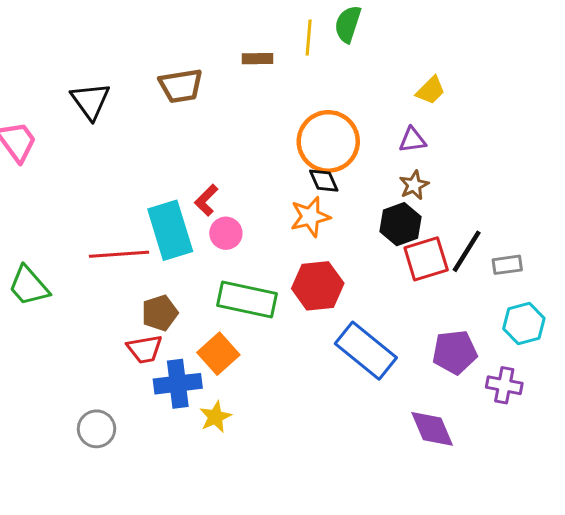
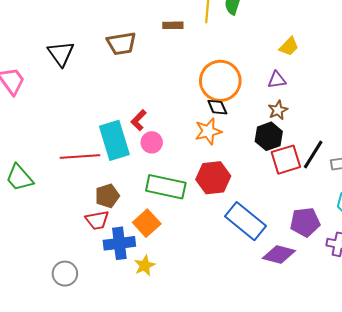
purple diamond: (432, 429) -> (279, 254), moved, turned -52

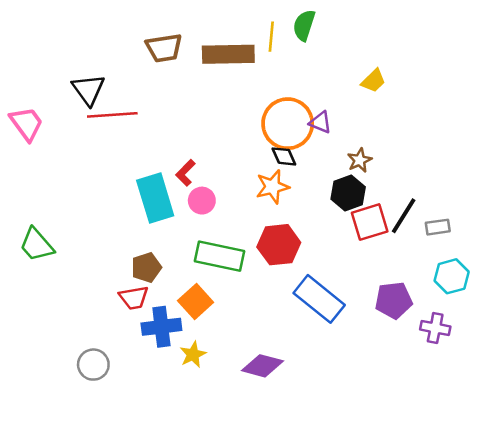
brown rectangle: (173, 25) -> (228, 54), size x2.0
brown trapezoid: (121, 43) -> (164, 48), moved
purple triangle: (277, 80) -> (320, 122), moved, turned 30
red line: (80, 157) -> (112, 115), moved
purple diamond: (279, 254) -> (262, 366), moved

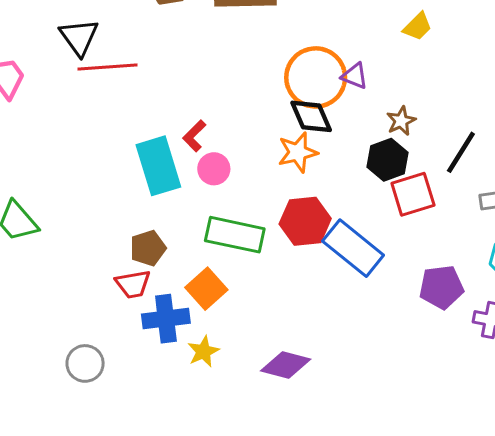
black diamond: (284, 156) -> (311, 116), size x1.4
black line: (404, 216) -> (461, 152), moved
blue rectangle: (319, 299) -> (353, 248), moved

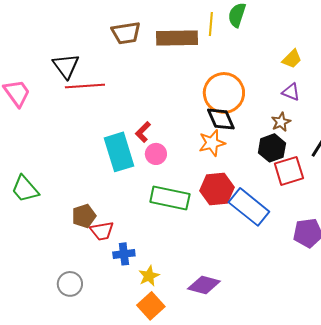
purple triangle: (355, 76) -> (291, 92), moved
brown pentagon: (148, 248) -> (84, 216), moved
orange square: (206, 289) -> (151, 306), moved
blue cross: (166, 319) -> (124, 254), size x0.7

